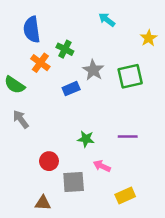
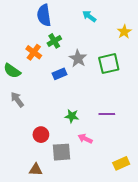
blue semicircle: (32, 30) -> (44, 15), moved
green cross: (65, 49) -> (54, 41), turned 32
yellow rectangle: (125, 196) -> (121, 163), moved

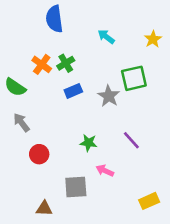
cyan arrow: (89, 16) -> (106, 37), moved
green cross: (54, 41) -> (66, 63), moved
gray star: (78, 58) -> (109, 96), moved
purple line: (107, 114) -> (131, 140), turned 49
red circle: (41, 135) -> (39, 154), moved

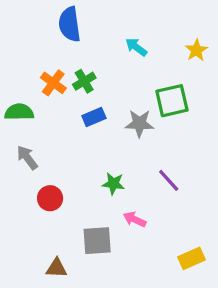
green semicircle: (15, 87) -> (19, 112), turned 145
gray star: (109, 96) -> (139, 123), turned -30

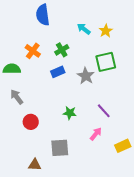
yellow star: (196, 50) -> (106, 31), moved
green cross: (84, 81) -> (62, 50), moved
gray star: (139, 123) -> (86, 76), turned 30
pink arrow: (135, 219) -> (96, 134), moved, turned 104
yellow rectangle: (191, 258) -> (123, 146), moved

